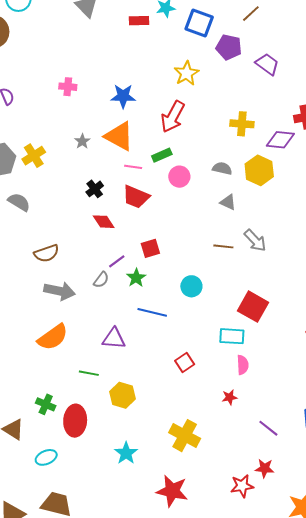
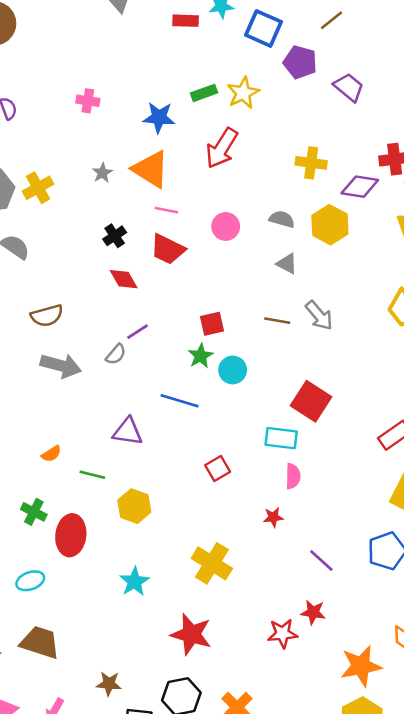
green rectangle: (162, 155) -> (204, 93), moved
red square: (150, 248) -> (212, 324), moved
green star: (136, 278) -> (201, 356), moved
orange semicircle: (53, 337) -> (51, 454), moved, size x0.5

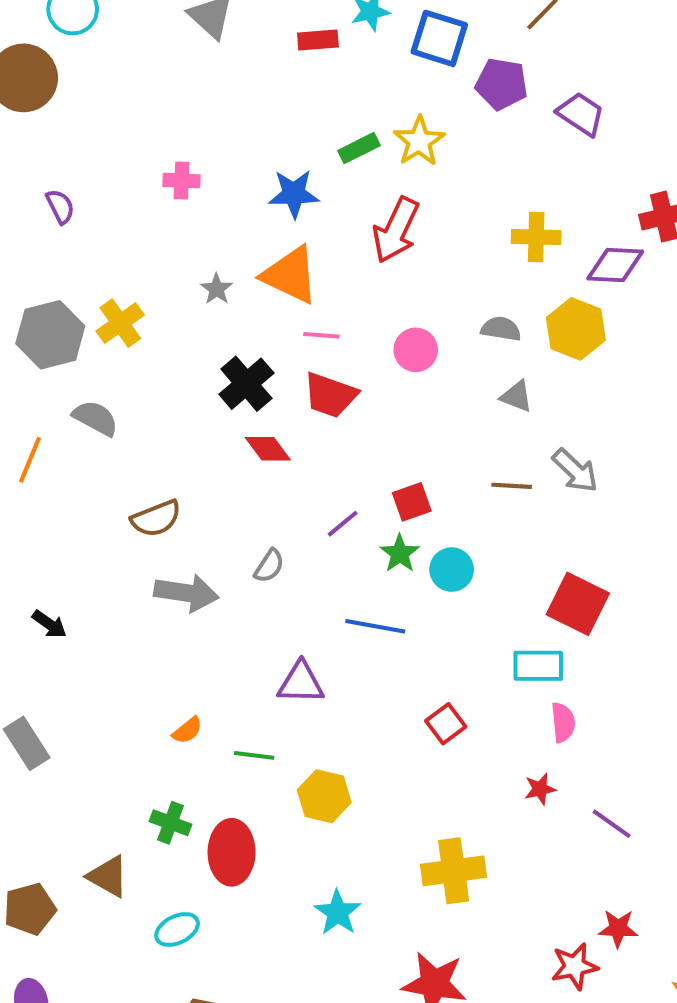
black cross: (115, 236) -> (246, 384), size x1.5
purple line: (137, 332) -> (343, 524), moved
purple line: (321, 560) -> (612, 824), moved
yellow cross: (212, 563) -> (454, 871), turned -33

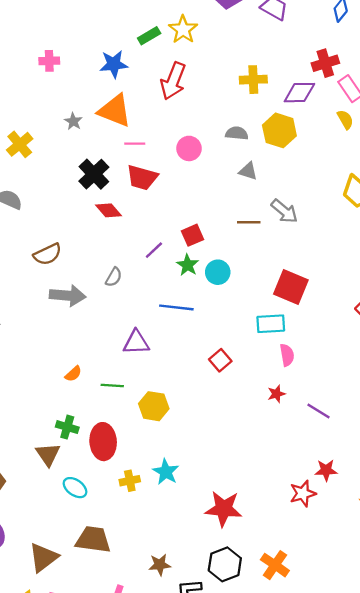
yellow cross: (454, 871) -> (130, 481), moved, size x0.6
brown triangle: (108, 876) -> (48, 454), moved, turned 30
cyan ellipse: (177, 929) -> (75, 488), turned 65

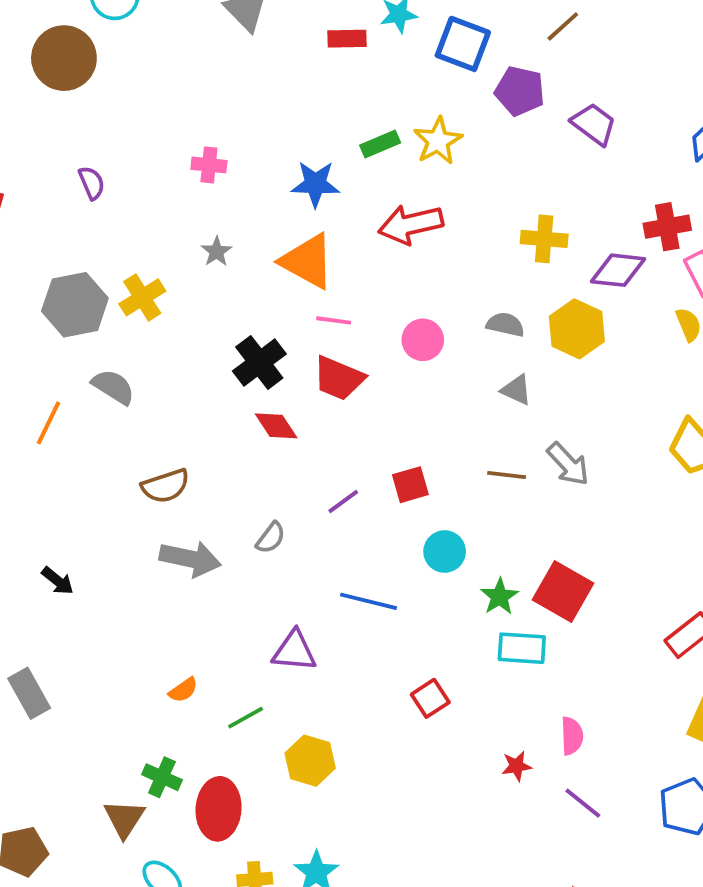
red arrow: (173, 81) -> (411, 224), turned 48
gray star: (73, 121) -> (217, 252), moved
green star: (188, 265) -> (500, 597), moved
pink semicircle: (287, 355) -> (572, 736), moved
green line: (112, 386) -> (246, 718), turned -40

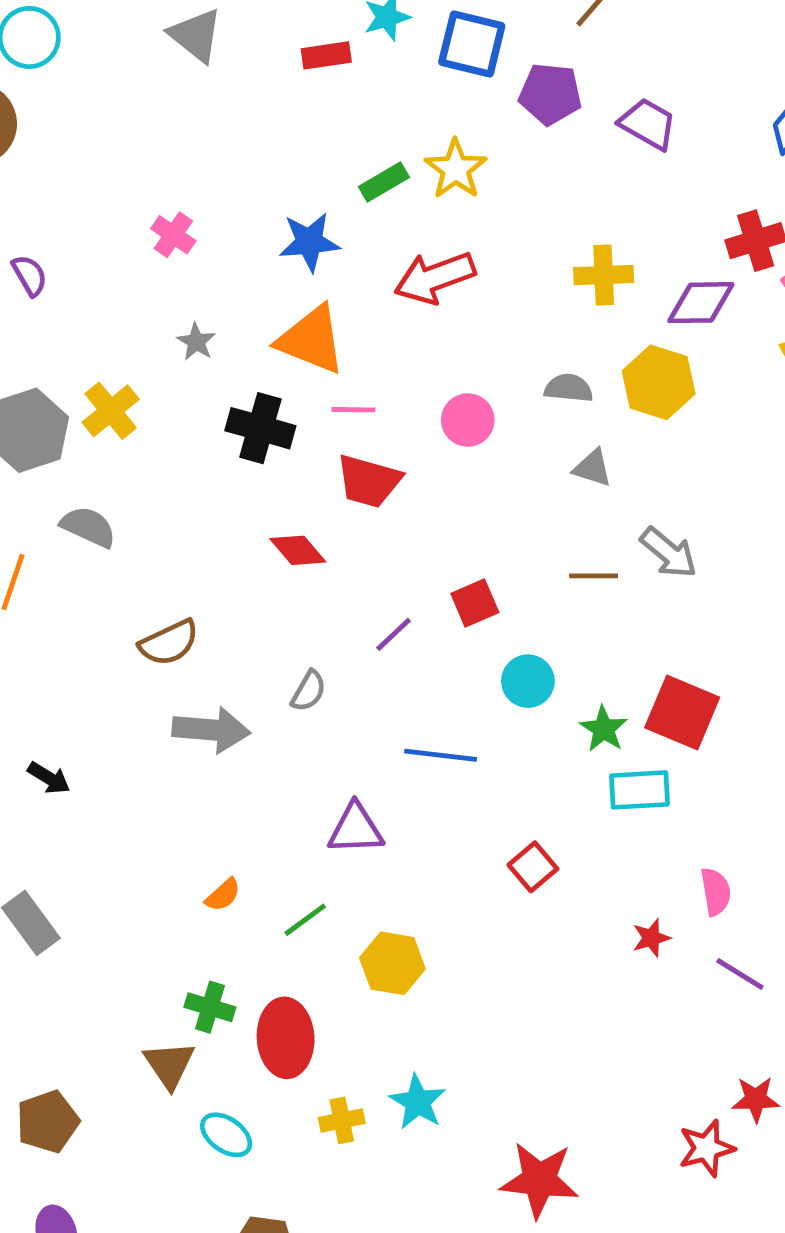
pink cross: (209, 165) -> (173, 235), turned 36
black cross: (259, 363) -> (260, 428), moved, turned -30

